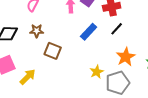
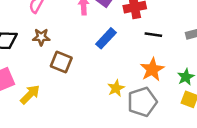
black line: (117, 29) -> (153, 35), moved, turned 56

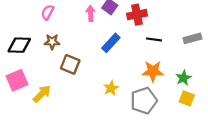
orange star: (152, 69) -> (153, 71), turned 30
yellow star: (116, 88) -> (111, 88), moved

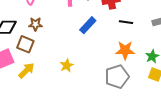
brown square: (70, 64) -> (25, 44), moved
yellow star: (111, 88) -> (67, 65), moved

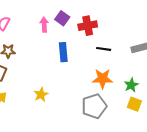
blue rectangle: (88, 25) -> (63, 52), turned -48

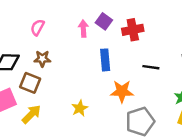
black line: (104, 49) -> (151, 67), moved
orange star: (103, 79) -> (122, 91), moved

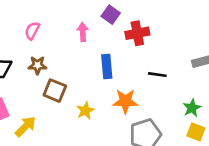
purple square: (104, 21) -> (111, 15), moved
brown square: (30, 83) -> (55, 91), moved
yellow star: (80, 108) -> (85, 111), moved

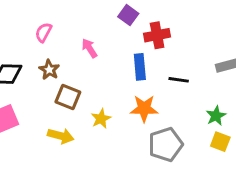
pink arrow: (83, 32) -> (89, 48), moved, turned -30
brown star: (37, 65) -> (49, 70), turned 30
blue rectangle: (107, 67) -> (140, 67), moved
yellow arrow: (25, 127) -> (61, 136), moved, turned 60

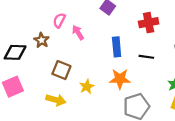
pink semicircle: (43, 32) -> (59, 20), moved
red cross: (157, 35) -> (149, 23), moved
brown star: (49, 70) -> (42, 40), moved

